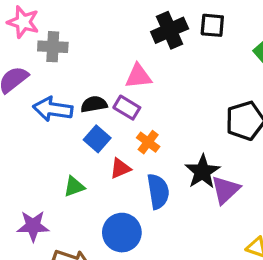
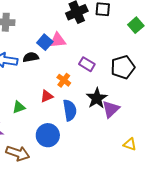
purple rectangle: (127, 108) -> (87, 64), moved
blue square: (97, 139) -> (45, 42), moved

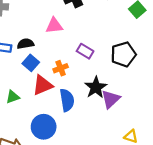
blue square: (45, 42) -> (31, 63), moved
orange cross: (64, 80) -> (61, 68), turned 32
red triangle: (47, 96) -> (43, 85), size x1.5

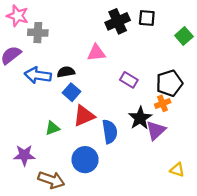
orange cross: (61, 68) -> (163, 103), moved

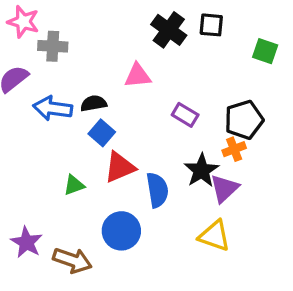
black cross: (118, 21) -> (169, 30), turned -30
green square: (184, 36) -> (265, 51), turned -30
purple star: (24, 155) -> (27, 242), moved, turned 30
yellow triangle: (177, 170) -> (215, 236), moved, size x1.5

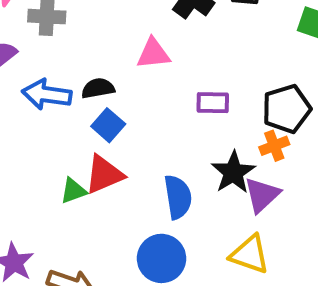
purple rectangle: (185, 115) -> (213, 103), turned -30
red triangle: (120, 167) -> (104, 174), moved
blue circle: (121, 231) -> (162, 258), moved

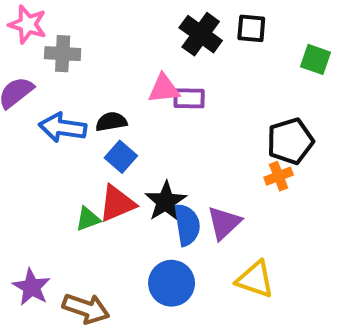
purple rectangle: (213, 103) -> (189, 98), moved
black star: (233, 172) -> (166, 201), moved
purple triangle: (262, 195) -> (224, 223), moved

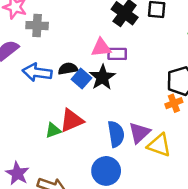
blue square: (121, 157) -> (81, 79), moved
black star: (166, 201) -> (102, 77), moved
yellow triangle: (255, 279) -> (159, 145), moved

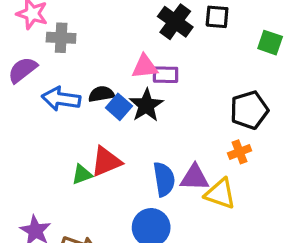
orange cross: (174, 103) -> (240, 152), moved
purple triangle: (139, 133) -> (195, 178), turned 45

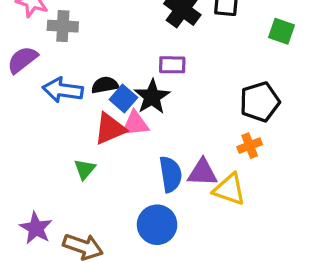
pink triangle: (145, 67) -> (135, 124), moved
red triangle: (106, 162) -> (110, 129), moved
green triangle: (82, 174) -> (85, 169), turned -30

